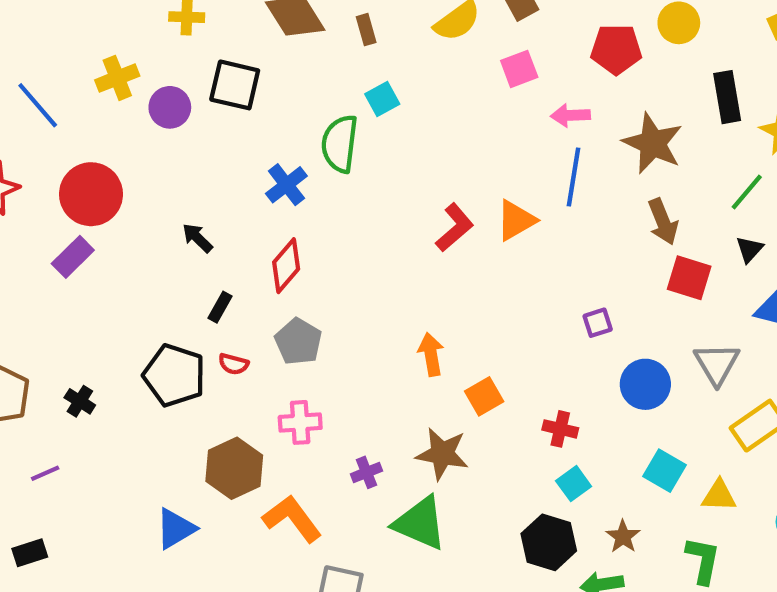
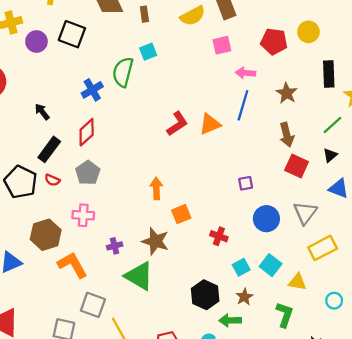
brown star: (653, 143) -> (287, 93), size x0.7
black rectangle: (220, 307) -> (49, 149), size x1.6
cyan square: (574, 484) -> (241, 267), moved

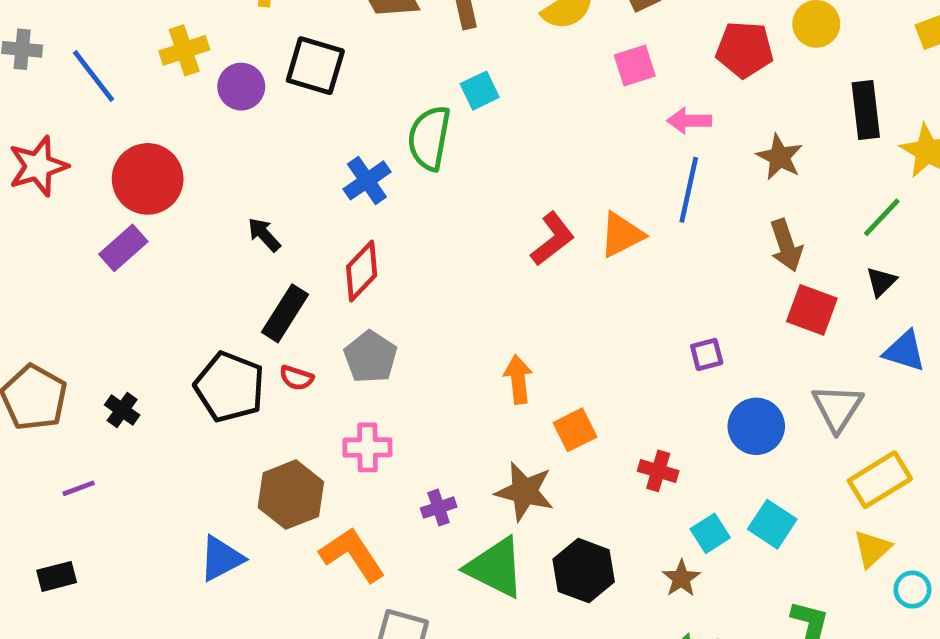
yellow triangle: (297, 282) -> (872, 549), moved, turned -48
black hexagon: (205, 295) -> (584, 571), moved
brown star: (244, 297) -> (681, 578), moved

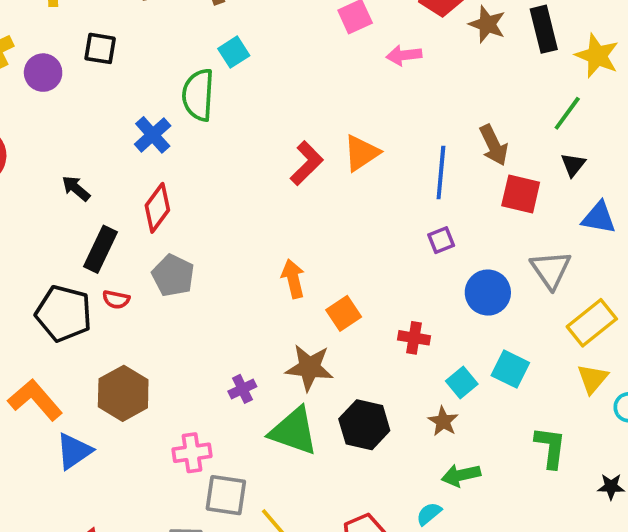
black square: (315, 66) -> (100, 48), size x0.7
brown star: (780, 157) -> (487, 24), moved
blue line: (689, 190) -> (441, 173), moved
pink cross: (367, 447) -> (192, 453), moved
orange L-shape: (352, 555) -> (35, 400), moved

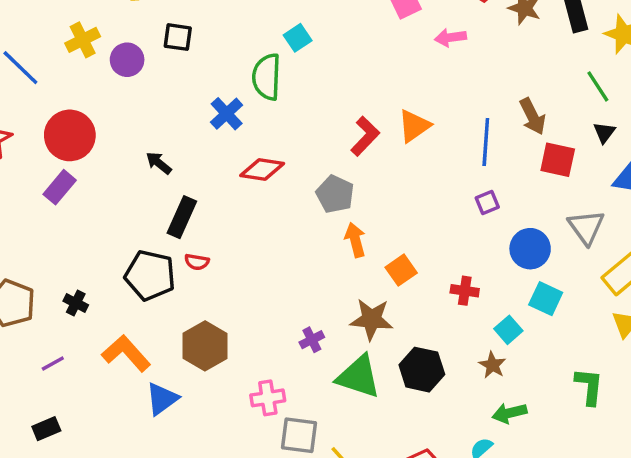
green line: (567, 113) -> (598, 86), turned -68
red diamond: (157, 208) -> (262, 170), moved, turned 63
gray pentagon: (173, 275) -> (335, 194), moved
cyan square: (510, 369) -> (546, 299), moved

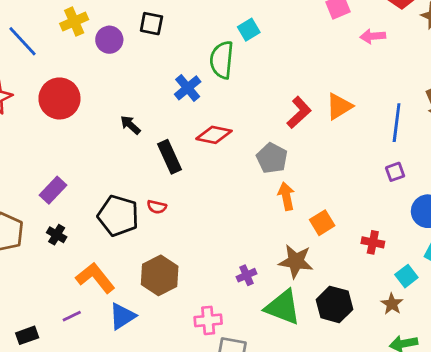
purple rectangle: (60, 187) -> (53, 190), moved
black rectangle: (182, 217) -> (169, 157), moved, turned -52
purple line: (53, 364) -> (72, 316), moved

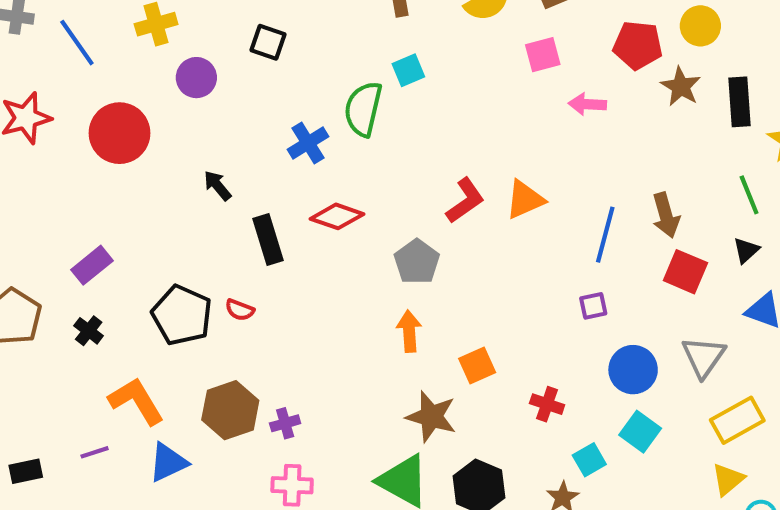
purple circle: (109, 40) -> (196, 78), moved
orange arrow: (286, 196) -> (409, 331), moved
purple cross: (246, 275) -> (285, 423), moved

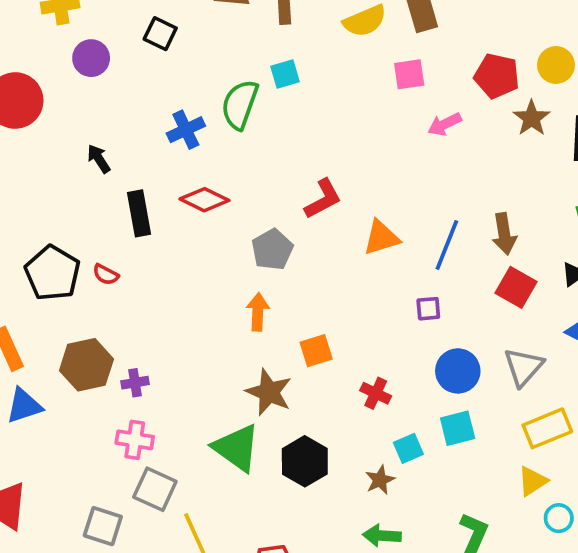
pink arrow: (587, 104) -> (445, 124), turned -36
orange triangle: (525, 200) -> (381, 238), moved
cyan square: (640, 432) -> (458, 428), turned 33

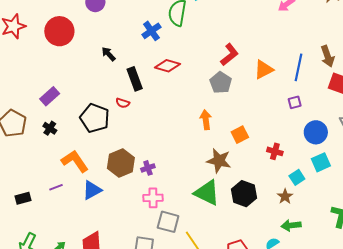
gray pentagon: (272, 250) -> (221, 83), moved
red semicircle: (106, 275) -> (123, 103), moved

